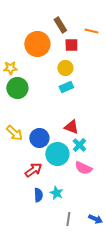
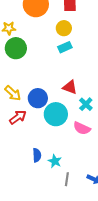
cyan cross: (79, 145) -> (86, 104), moved
red arrow: (33, 170) -> (18, 117), moved
cyan star: (56, 193) -> (55, 161), moved

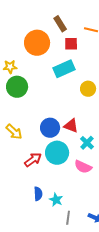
yellow circle: (64, 28) -> (88, 89), moved
cyan rectangle: (65, 47) -> (64, 69), moved, size x1.5
blue circle: (38, 98) -> (50, 128), moved
red arrow: (18, 117) -> (33, 160), moved

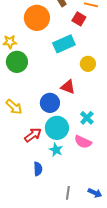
red square: (71, 44) -> (79, 19), moved, turned 32
red triangle: (71, 126) -> (68, 87), moved
cyan star: (56, 200) -> (56, 150), moved

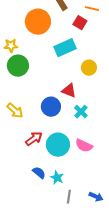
cyan cross: (87, 118) -> (81, 112), moved
cyan circle: (57, 128) -> (58, 145), moved
cyan star: (56, 150) -> (57, 178), moved
blue semicircle: (38, 169) -> (39, 173), turned -48

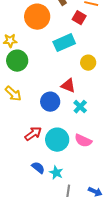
yellow arrow: (15, 111) -> (13, 94), moved

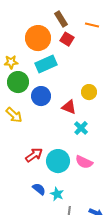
red square: (79, 18) -> (67, 39), moved
cyan rectangle: (64, 43) -> (46, 64), moved
yellow circle: (88, 63) -> (89, 92), moved
blue circle: (50, 102) -> (41, 96), moved

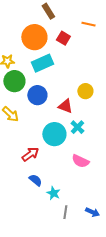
brown rectangle: (61, 19) -> (48, 11), moved
cyan circle: (58, 161) -> (54, 134), moved
blue semicircle: (39, 189) -> (35, 180), moved

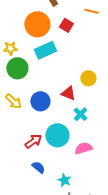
blue circle: (37, 95) -> (40, 101), moved
cyan circle: (54, 134) -> (57, 135), moved
pink semicircle: (80, 161) -> (83, 148), turned 138
cyan star: (53, 193) -> (64, 180), moved

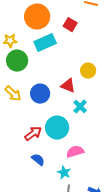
red square: (66, 25) -> (70, 25), moved
pink semicircle: (83, 148) -> (75, 152), moved

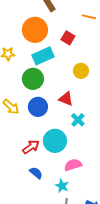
green circle: (17, 61) -> (33, 79), moved
yellow circle: (88, 71) -> (81, 71), moved

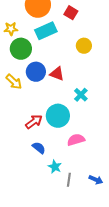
green circle: (33, 79) -> (21, 49), moved
red triangle: (66, 99) -> (57, 74), moved
blue circle: (38, 107) -> (36, 72), moved
cyan star: (62, 186) -> (55, 167), moved

